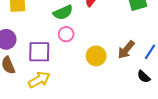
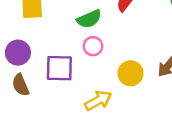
yellow arrow: (39, 80) -> (98, 100), moved

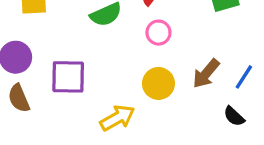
pink circle: (93, 46) -> (158, 33), moved

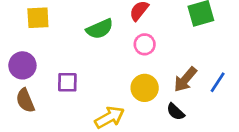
purple square: (68, 77) -> (67, 82), size x0.7
black semicircle: (234, 116) -> (176, 112), moved

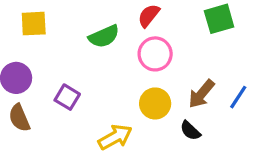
pink circle: (145, 44) -> (155, 54), size x1.4
purple square: (67, 82) -> (67, 97), turned 30

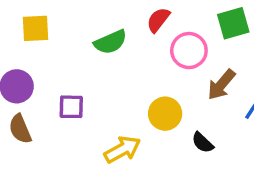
pink circle: (155, 54) -> (189, 51), moved
brown arrow: (201, 94) -> (221, 85), moved
purple square: (67, 97) -> (71, 107), turned -30

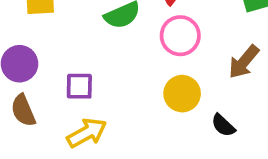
pink circle: (189, 51) -> (180, 36), moved
yellow arrow: (122, 149) -> (87, 133), moved

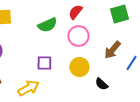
purple square: (79, 86) -> (44, 63), moved

